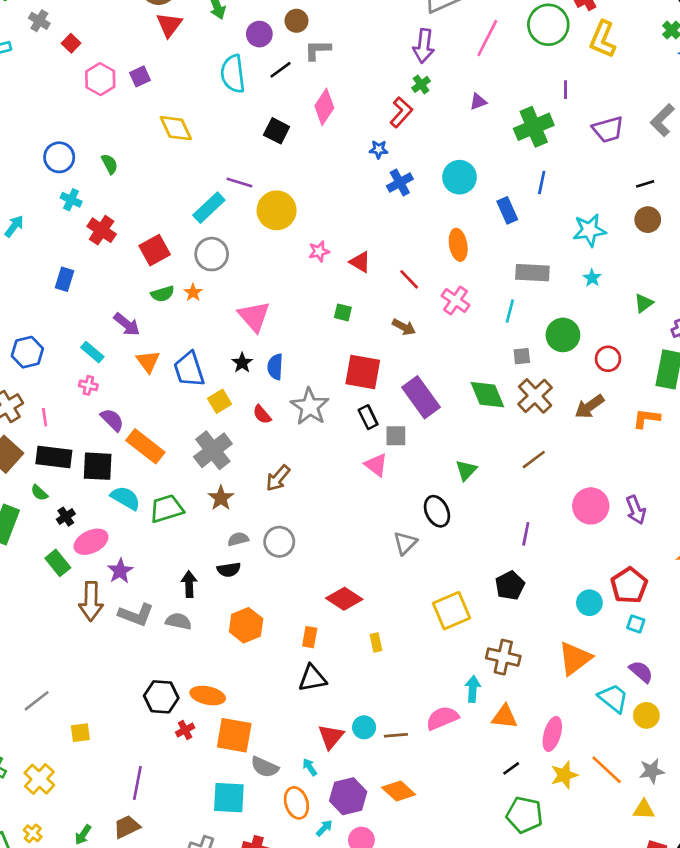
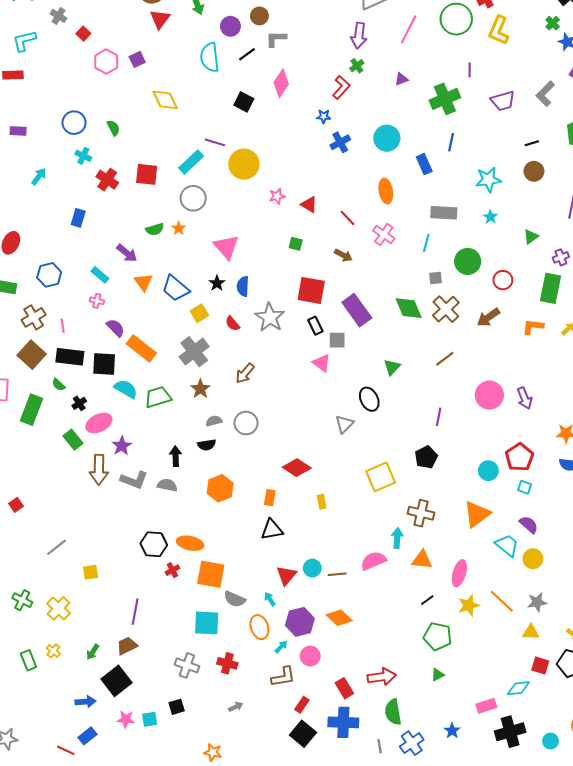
red square: (155, 250) -> (147, 174), moved, turned 35
blue trapezoid: (189, 369) -> (176, 288), turned -32

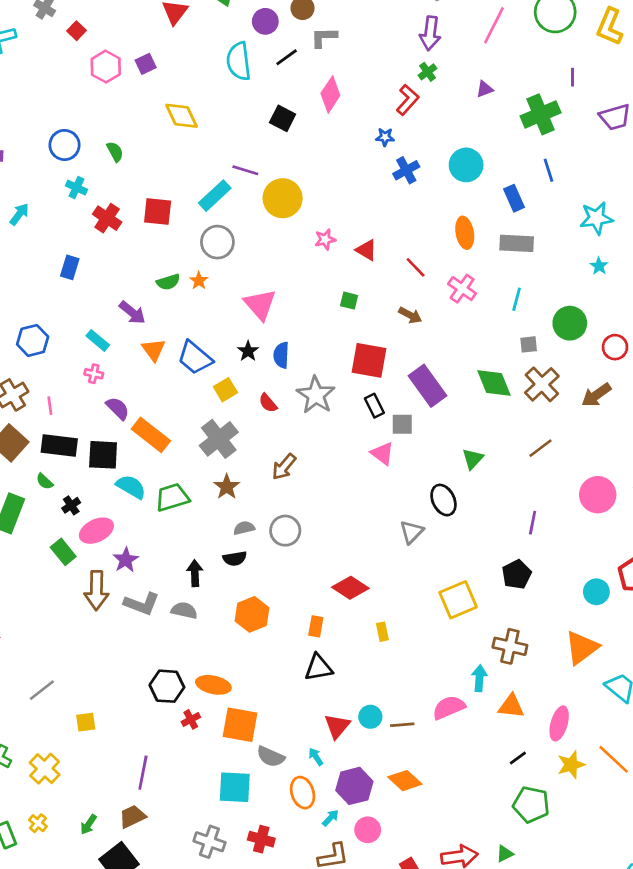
blue line: (451, 142) -> (549, 170), turned -30
gray rectangle: (444, 213) -> (517, 243), moved
green triangle: (438, 675) -> (505, 854), moved

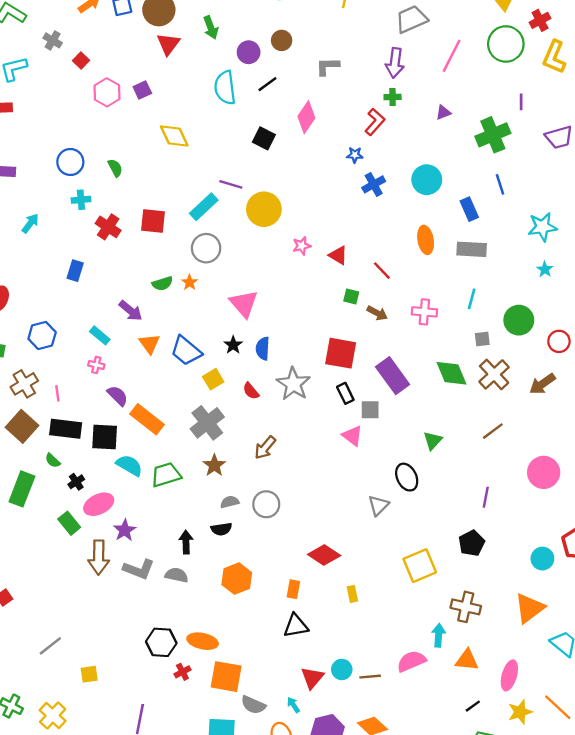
gray L-shape: (324, 37) -> (328, 66), moved
green cross: (428, 72) -> (393, 97), turned 35
cyan cross: (76, 188) -> (81, 200), turned -30
pink cross: (462, 289) -> (424, 312), moved, turned -30
green square: (349, 301) -> (351, 297), moved

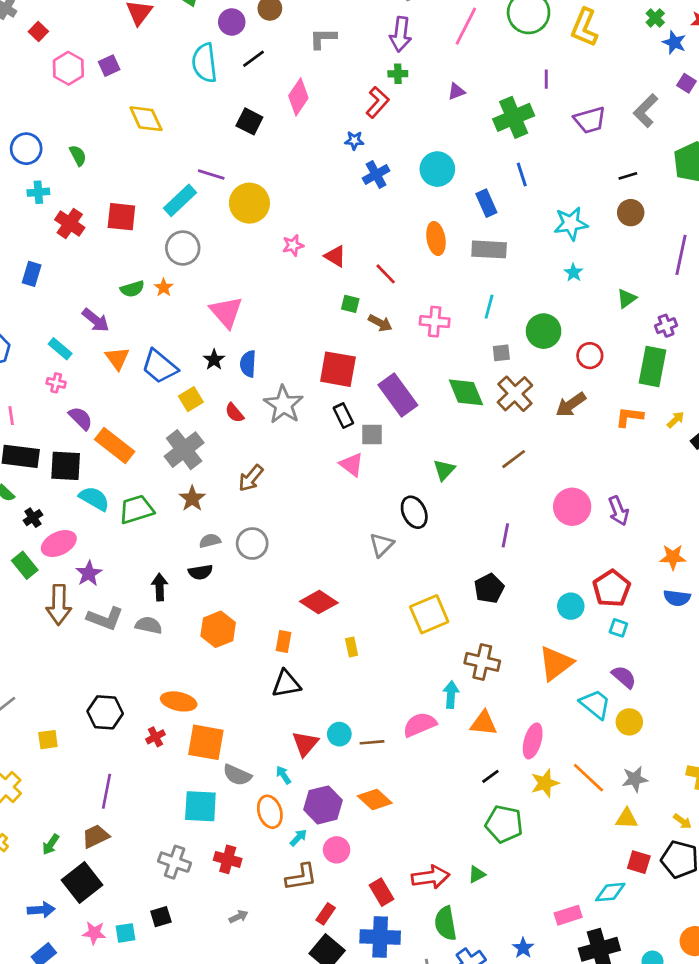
black hexagon: (161, 642) -> (105, 712), moved

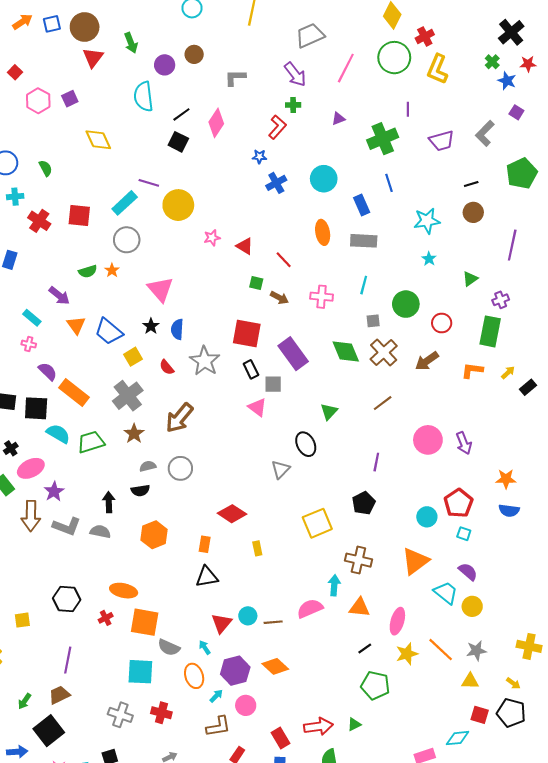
purple arrow: (401, 34) -> (295, 74), turned -45
black line: (254, 59) -> (181, 114), moved
brown arrow: (251, 478) -> (179, 418), size x1.4

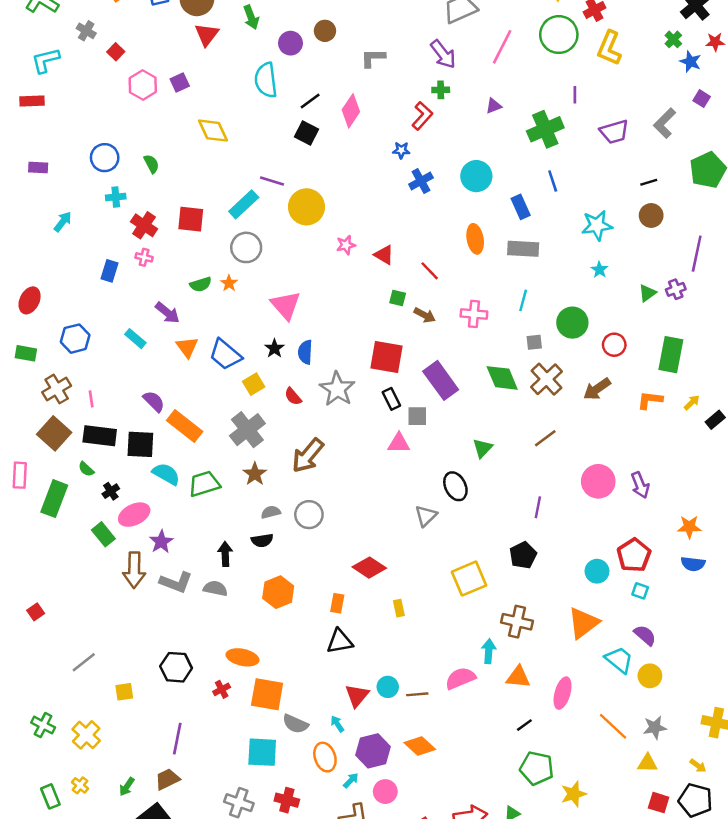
purple cross: (501, 300) -> (676, 289), moved
pink cross: (29, 344) -> (144, 257), moved
pink triangle: (257, 407) -> (399, 443), turned -36
yellow star: (407, 654) -> (574, 794), moved

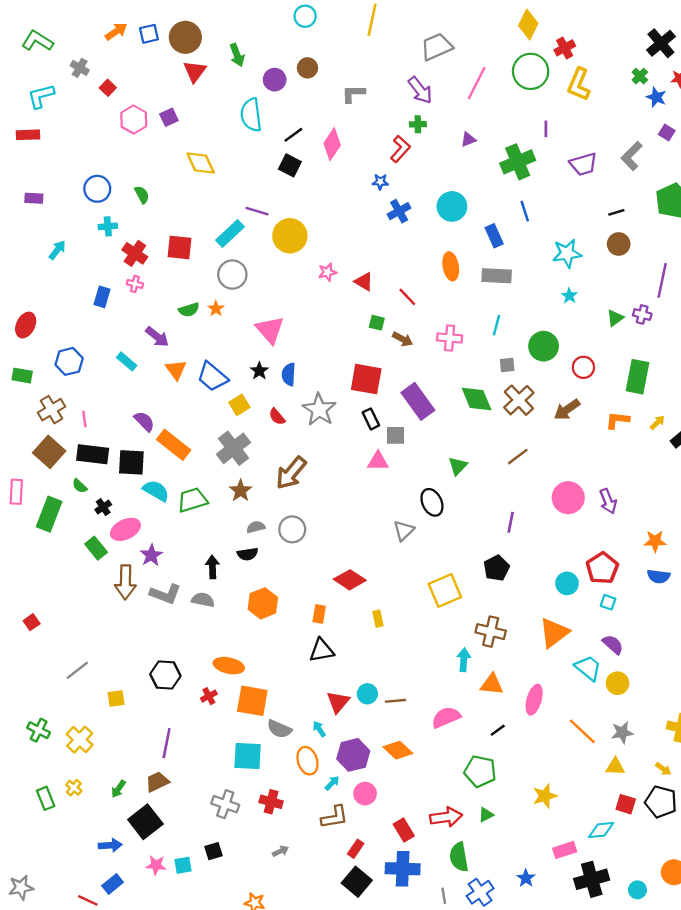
purple cross: (676, 289) -> (642, 314), turned 36
pink semicircle: (460, 678) -> (446, 717), moved
green pentagon: (537, 768) -> (480, 771), moved

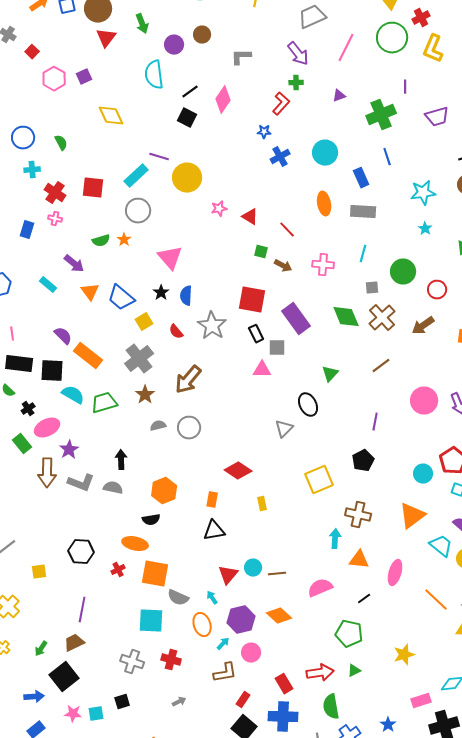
black semicircle: (248, 554) -> (151, 520), moved

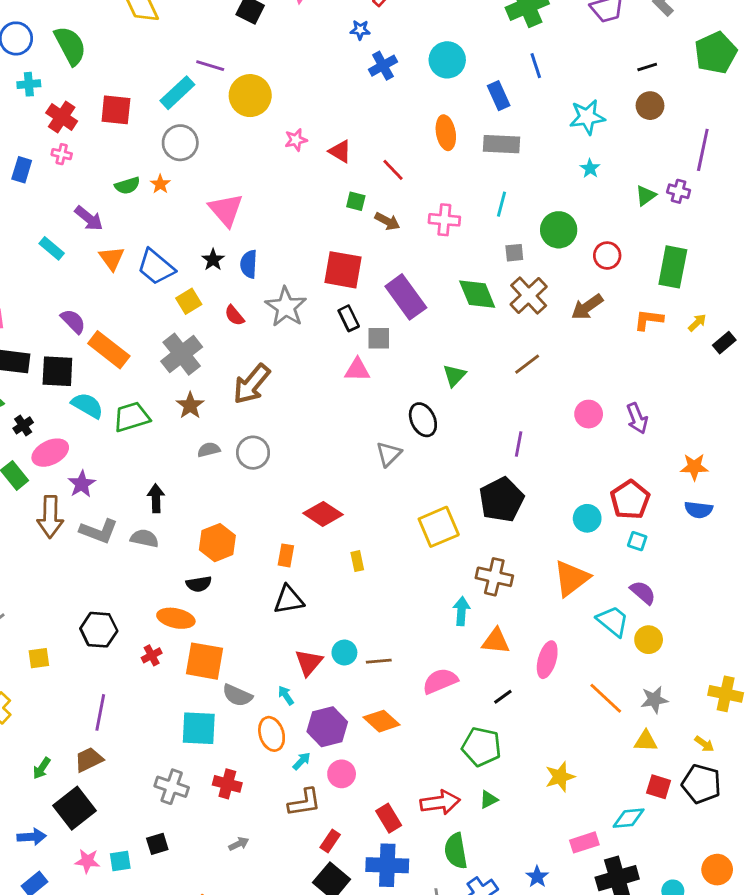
green semicircle: (61, 143) -> (70, 46), size x1.8
pink circle: (424, 401) -> (589, 414), size x0.7
black pentagon: (363, 461) -> (501, 500), size x1.4

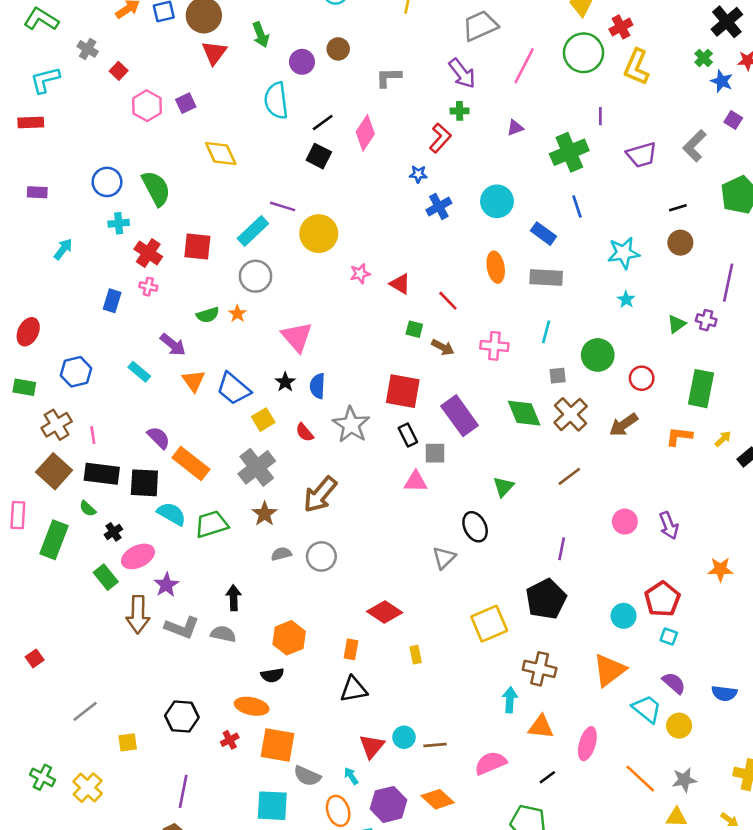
blue rectangle: (499, 96) -> (543, 234), turned -30
blue semicircle: (699, 510) -> (724, 693), moved

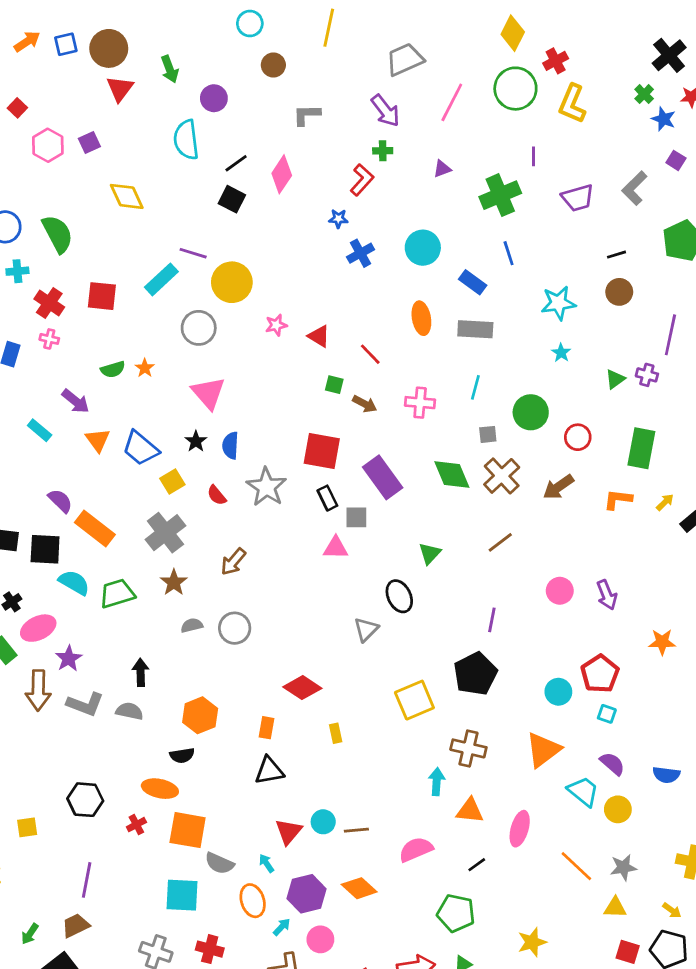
brown circle: (338, 49) -> (273, 65), moved
gray circle: (255, 276) -> (199, 328), moved
brown arrow: (320, 494) -> (233, 562), size x0.7

